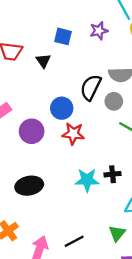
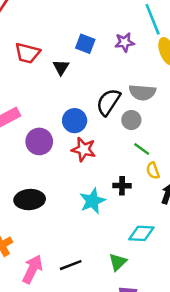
black cross: (113, 174) -> (122, 186), moved
cyan star: (87, 180) -> (92, 201), turned -30

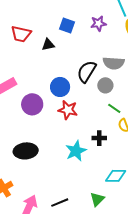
black triangle: (61, 67) -> (48, 45), turned 48

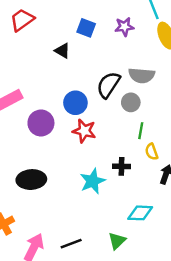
red trapezoid: (21, 34) -> (22, 20), moved, turned 130
black triangle: (48, 45) -> (62, 51), turned 40
green line: (114, 108) -> (141, 131), turned 64

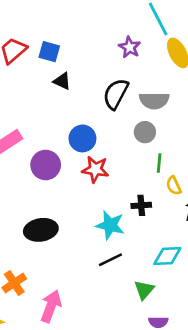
purple star: (124, 27) -> (130, 47), turned -30
blue square: (86, 28) -> (49, 52), moved
black semicircle: (108, 85) -> (116, 94), moved
cyan star: (93, 181) -> (110, 225), turned -30
black line: (71, 244) -> (110, 260), moved

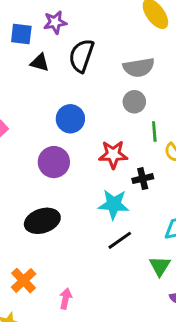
purple star: (130, 47) -> (55, 22), moved, turned -30
black semicircle: (116, 94) -> (81, 56), moved
purple circle: (46, 165) -> (54, 162), moved
red star: (95, 169) -> (113, 154), moved
pink arrow: (51, 306) -> (66, 299), size x0.6

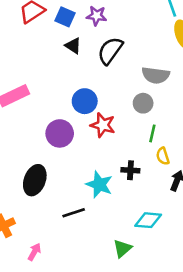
red star: (113, 154) -> (103, 125), moved
black ellipse: (42, 221) -> (35, 180), turned -68
black line: (120, 240) -> (74, 213), moved

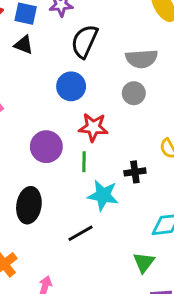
black triangle: (73, 46) -> (24, 45), moved
blue circle: (85, 101) -> (71, 86), moved
green line: (152, 133) -> (84, 162), moved

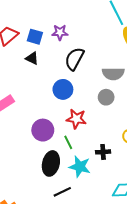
green line: (84, 162) -> (68, 142), turned -32
black ellipse: (29, 205) -> (51, 163), moved

